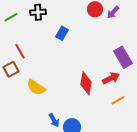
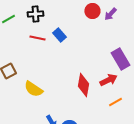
blue rectangle: (62, 33) -> (59, 35), turned -72
red line: (20, 51) -> (37, 38), moved, turned -49

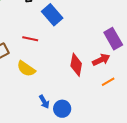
blue rectangle: (59, 35) -> (52, 15), size x1.5
red line: (37, 38) -> (30, 39), moved

